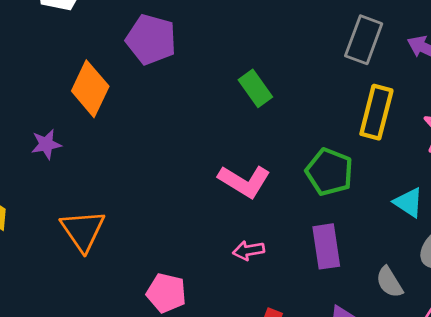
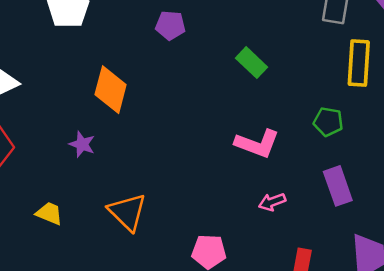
purple pentagon: (151, 39) -> (170, 25), moved, size x0.7
purple star: (46, 144) -> (82, 144), turned -30
green pentagon: (329, 172) -> (328, 122), size x0.7

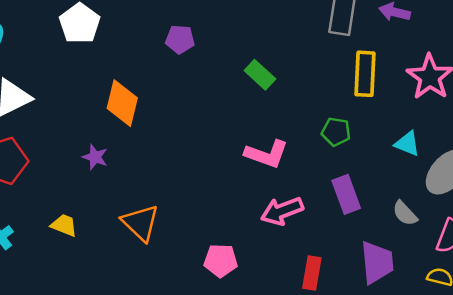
pink arrow: (272, 202) -> (282, 211), size x1.6

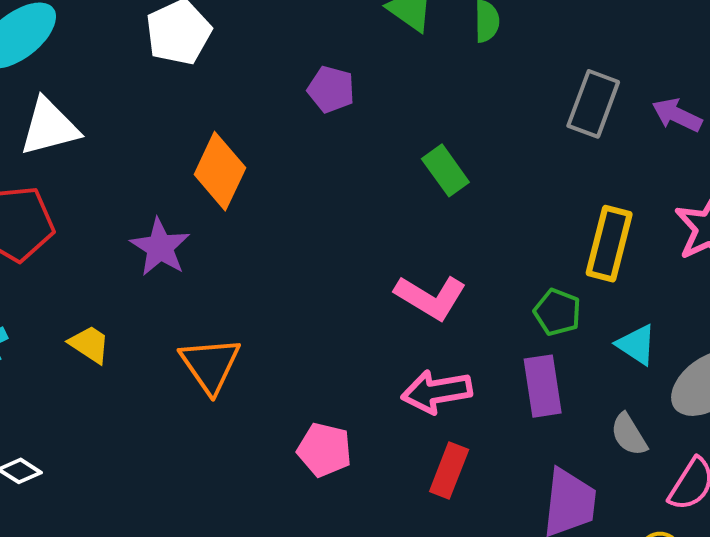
yellow rectangle: (365, 74) -> (609, 244), moved
green pentagon: (336, 132) -> (557, 312), moved
cyan triangle: (407, 144) -> (636, 345), moved
purple star: (95, 157) -> (160, 247), size x1.4
red rectangle: (312, 273) -> (449, 470), moved

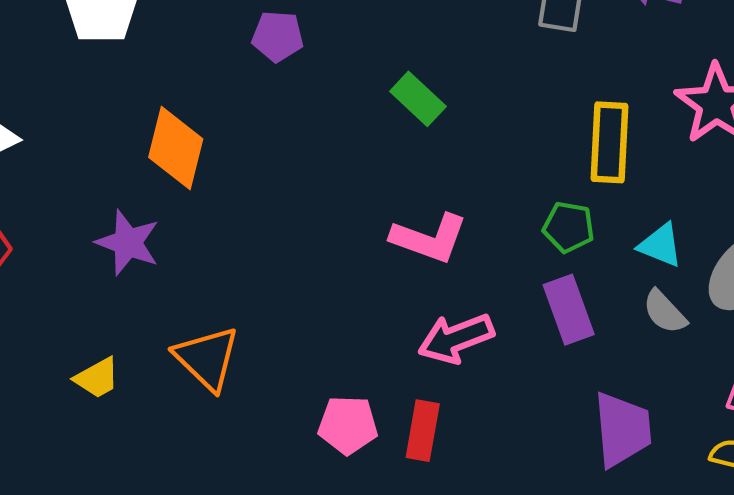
yellow trapezoid: (89, 344) -> (97, 378), moved, turned 129
gray semicircle: (629, 435) -> (665, 312), moved
red rectangle: (449, 470) -> (423, 431), moved

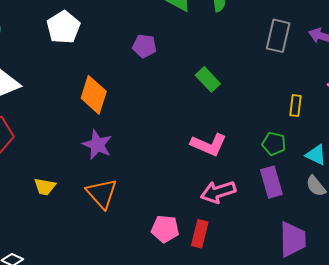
yellow rectangle: (610, 142) -> (296, 106), size x0.6
purple star: (128, 243) -> (97, 145), moved
yellow trapezoid: (97, 378) -> (45, 187), moved, turned 35

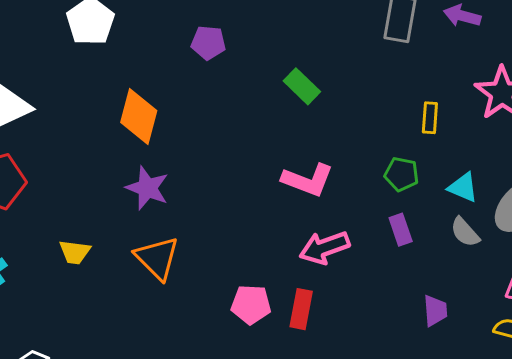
purple rectangle: (271, 182) -> (401, 230), size x0.7
purple trapezoid: (293, 239) -> (435, 311), size x0.6

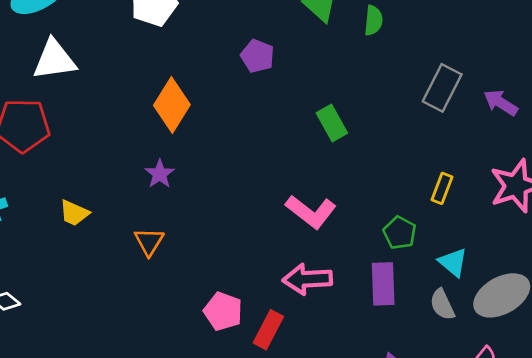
purple star: (147, 188) -> (160, 174), size x0.7
purple rectangle: (401, 230) -> (383, 284), size x1.4
orange triangle: (157, 258) -> (149, 242), size x0.7

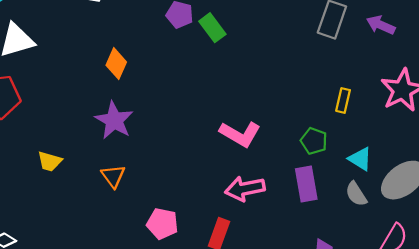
orange diamond: (172, 105) -> (116, 64), size x0.7
green rectangle: (332, 123) -> (212, 28), moved
purple star: (160, 174) -> (114, 120), size x1.6
pink pentagon: (223, 311) -> (162, 224), moved

